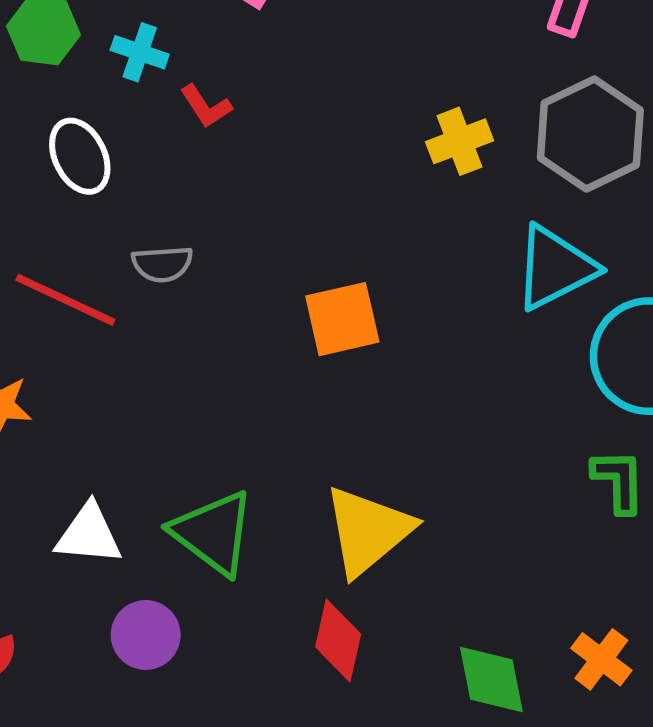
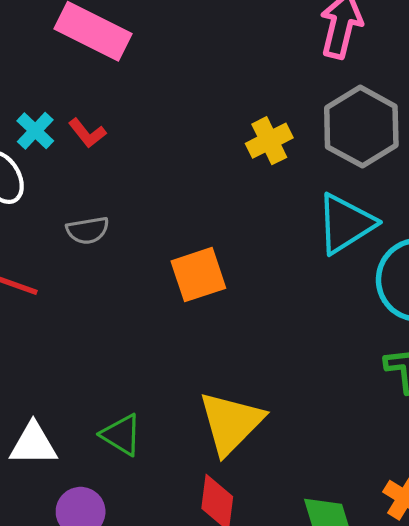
cyan cross: (140, 52) -> (35, 131), moved, turned 30
gray semicircle: (162, 264) -> (88, 230), moved
green triangle: (213, 533) -> (121, 435), size x0.7

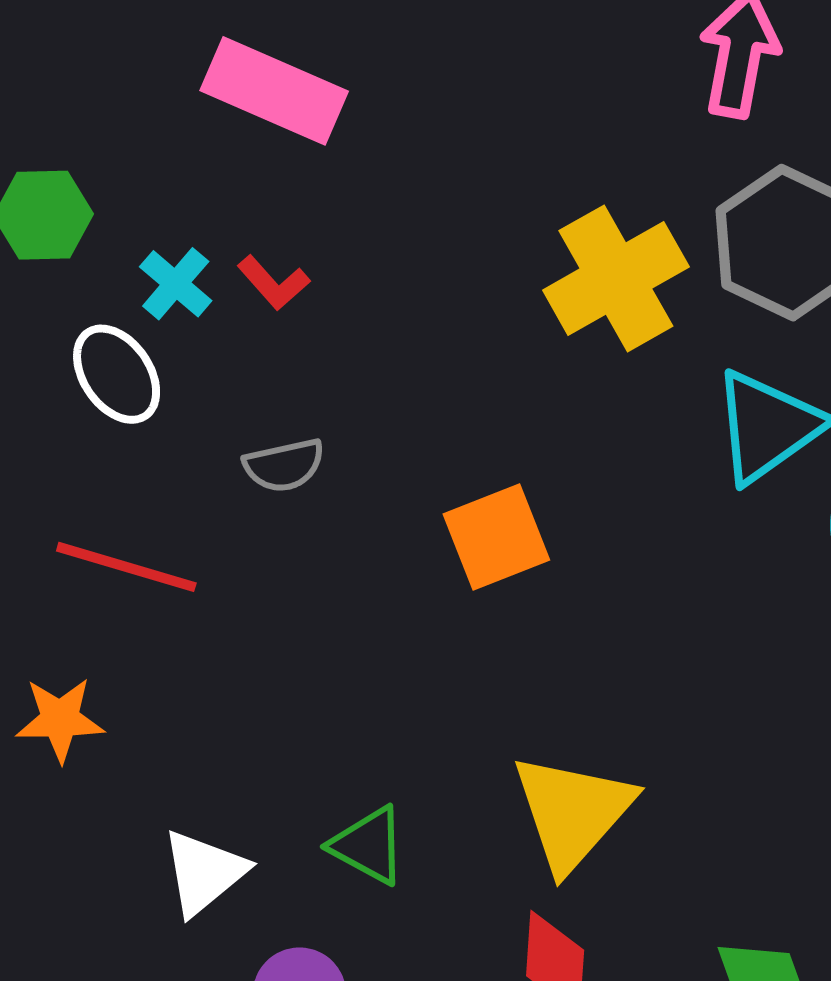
yellow cross: (269, 141) -> (616, 278), size x1.6
white triangle: (33, 444) -> (204, 872), turned -36

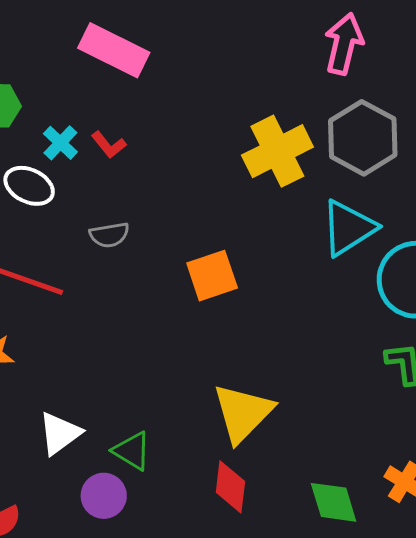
white ellipse: (117, 374) -> (29, 186), turned -33
green triangle: (368, 845) -> (132, 451), moved

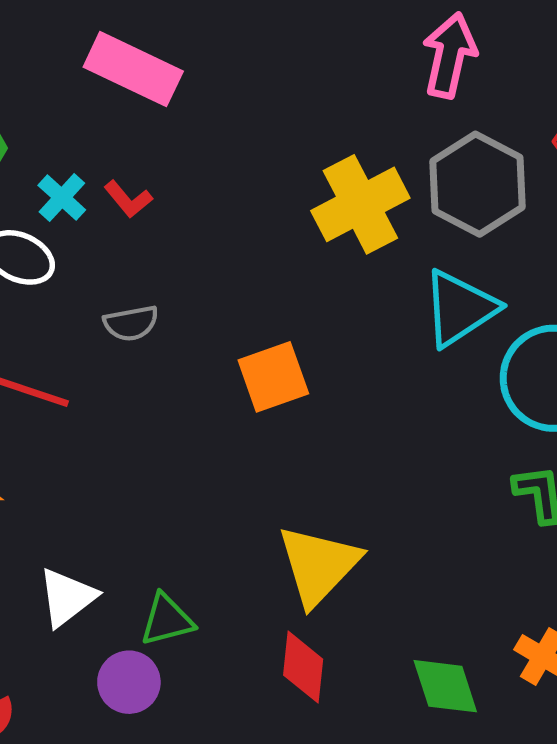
green triangle: (132, 451) -> (167, 620), turned -45

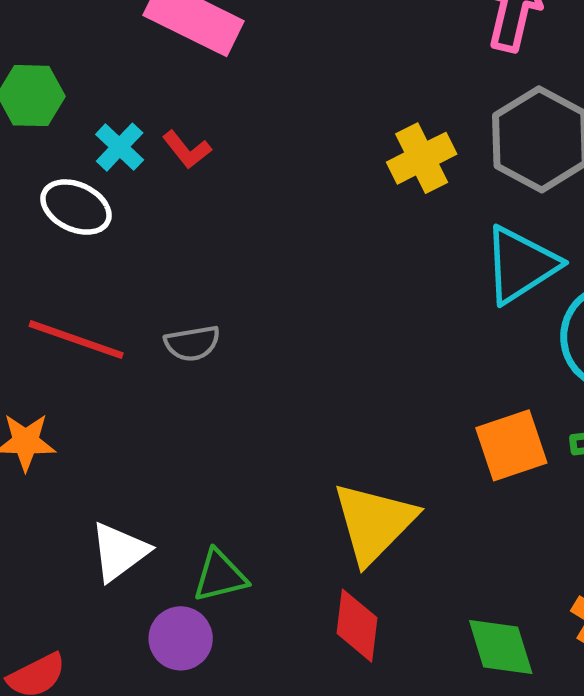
yellow cross: (360, 204) -> (422, 158), size x0.7
gray semicircle: (131, 323) -> (192, 343), moved
orange square: (273, 377) -> (511, 445), moved

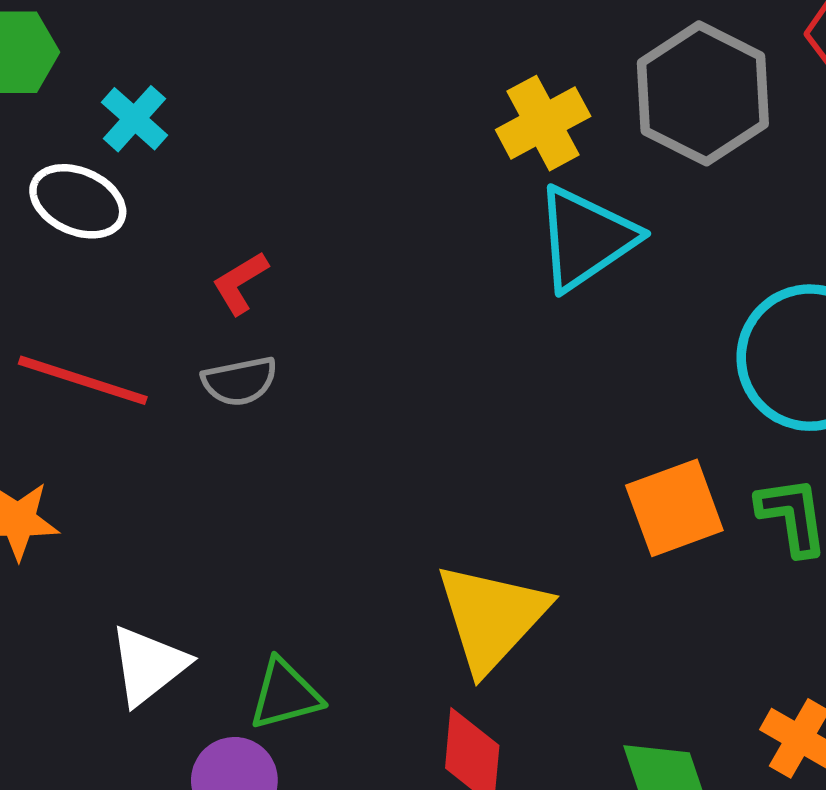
red L-shape: (187, 150) -> (240, 283), moved, turned 99
cyan triangle: (521, 265) -> (586, 238), moved

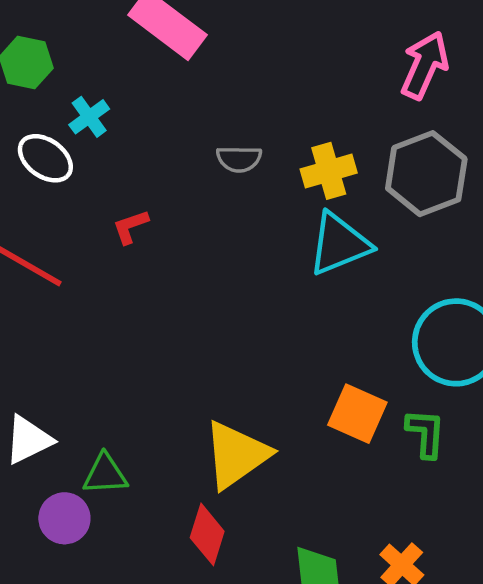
gray semicircle: (240, 381) -> (239, 159), moved
orange square: (674, 508) -> (357, 414), turned 32

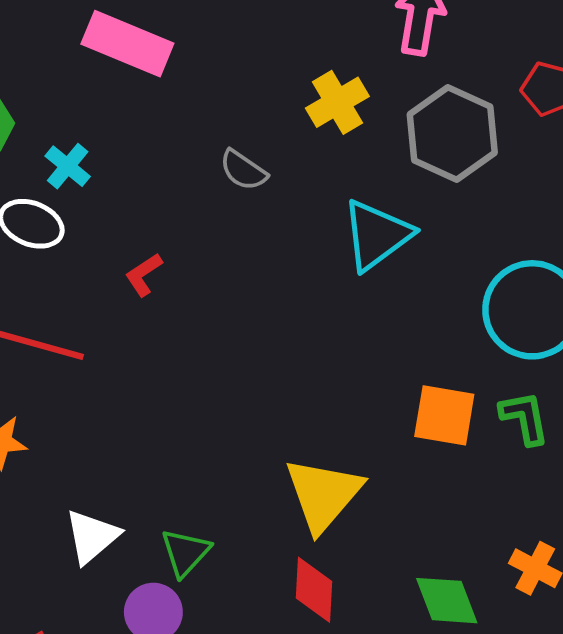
gray semicircle: (239, 159) -> (243, 170), turned 48
yellow cross: (329, 171) -> (337, 102), moved
green triangle: (105, 474) -> (185, 553), turned -30

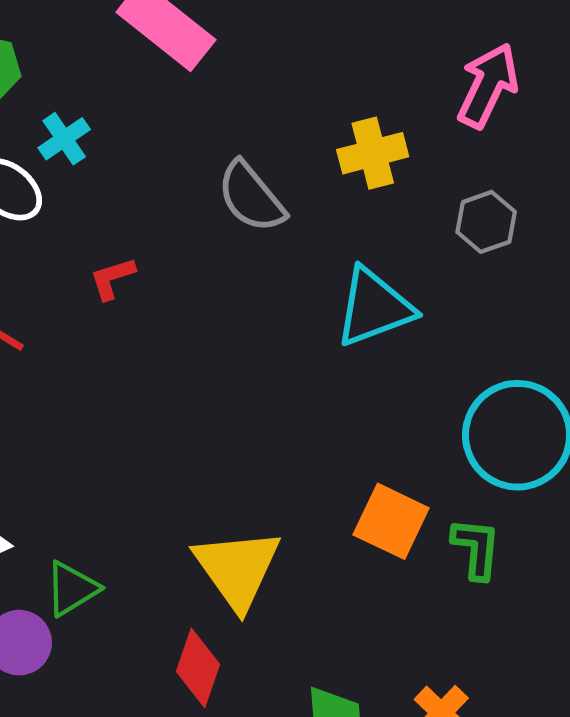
gray hexagon: (452, 134) -> (486, 222), size x0.6
gray semicircle: (243, 170) -> (251, 197), size x1.4
yellow triangle: (323, 494) -> (237, 569), turned -32

